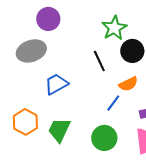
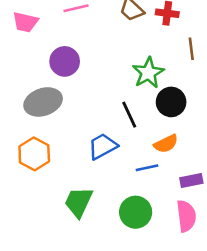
blue trapezoid: (56, 84) -> (103, 146), moved
blue line: (113, 103) -> (147, 168), turned 42
orange hexagon: (25, 122) -> (34, 154), moved

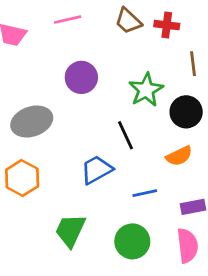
purple circle: (65, 61) -> (81, 77), moved
black circle: (171, 102) -> (186, 112), moved
orange semicircle: (166, 144) -> (179, 156), moved

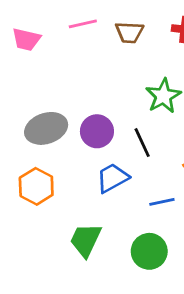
brown trapezoid: (128, 21) -> (129, 32), moved, turned -40
purple circle: (81, 77) -> (97, 131), moved

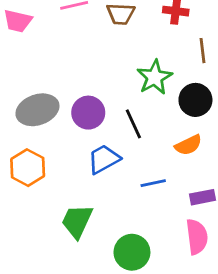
green circle: (149, 251) -> (132, 252), moved

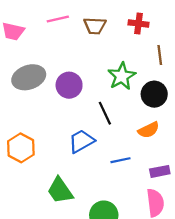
gray ellipse: (37, 110) -> (29, 77), moved
purple circle: (88, 113) -> (69, 85), moved
green trapezoid: (77, 221) -> (60, 190), turned -60

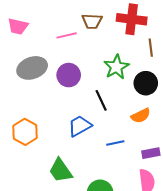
pink line: (58, 19) -> (67, 35), moved
red cross: (138, 24) -> (132, 19), size x1.6

